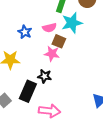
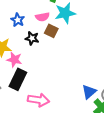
pink star: (52, 54) -> (14, 60), moved
black star: (45, 76) -> (32, 38), moved

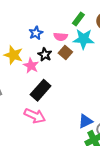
pink star: (14, 60) -> (31, 66), moved
black rectangle: (18, 79) -> (41, 90), moved

